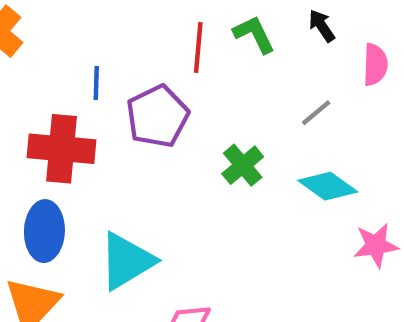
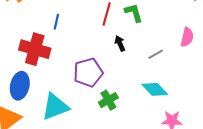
black arrow: (322, 26) -> (120, 43), moved
purple pentagon: (157, 116) -> (88, 73), moved
green cross: (243, 165) -> (108, 100), moved

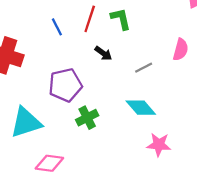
blue line: (56, 22) -> (57, 27), moved, turned -42
black arrow: (120, 43) -> (103, 53), turned 147

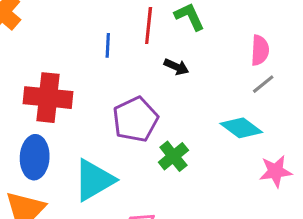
blue line: (57, 27) -> (108, 45), turned 42
pink semicircle: (181, 50) -> (260, 50), moved
gray line: (144, 68) -> (263, 84), moved

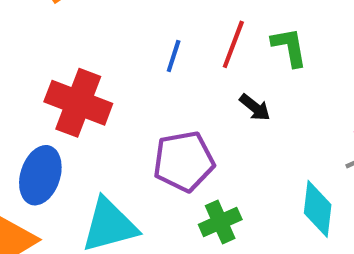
cyan diamond: (241, 128) -> (318, 209), turned 45

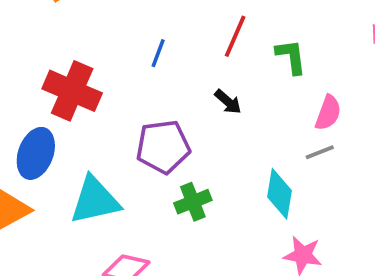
red line: (233, 44) -> (235, 36), moved
green L-shape: (289, 47) -> (291, 57), moved

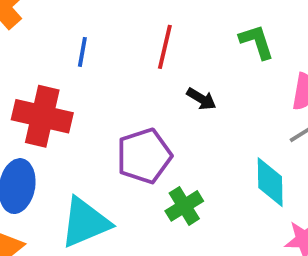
red line: (235, 36) -> (165, 47), moved
blue line: (158, 53) -> (82, 52), moved

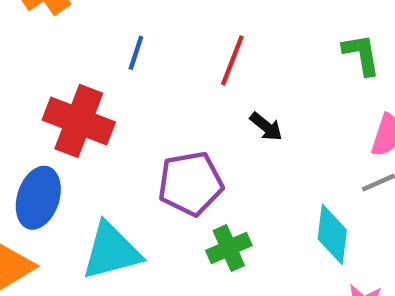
green L-shape: (257, 42) -> (361, 54), moved

